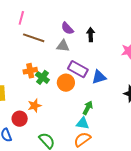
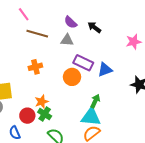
pink line: (21, 18) -> (24, 14), turned -48
black arrow: (91, 35) -> (94, 27), turned -48
green cross: (42, 77) -> (45, 114), moved
cyan triangle: (83, 123) -> (91, 117), size x1.5

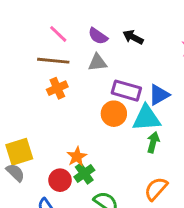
pink line: (24, 14) -> (58, 34), moved
orange cross: (35, 67) -> (57, 88), moved
green cross: (45, 114) -> (84, 174), turned 32
cyan triangle: (91, 117) -> (146, 118), moved

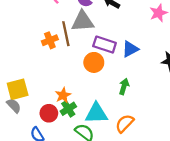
brown line: (53, 61) -> (66, 34), moved, turned 70
gray triangle: (97, 62) -> (83, 21), size x1.5
cyan triangle: (146, 118) -> (96, 113), moved

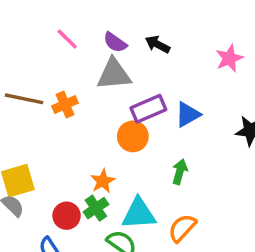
brown line: (66, 34) -> (24, 99), moved, turned -65
purple rectangle: (105, 45) -> (148, 109), turned -40
orange star: (63, 95) -> (103, 181), moved

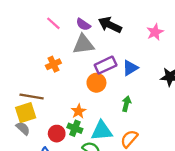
black arrow: (158, 44) -> (110, 25), size x1.5
brown line: (24, 99) -> (32, 97), moved
green cross: (96, 208) -> (75, 128), turned -32

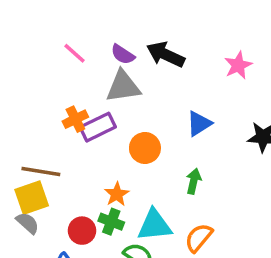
purple rectangle: (106, 65) -> (98, 127), moved

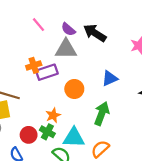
green arrow: (194, 181) -> (102, 114), size x1.5

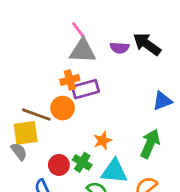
purple semicircle: (68, 29) -> (120, 48), moved, turned -40
gray triangle: (66, 49) -> (83, 51), moved
orange circle: (74, 89) -> (63, 108), moved
orange star: (53, 115) -> (103, 141), moved

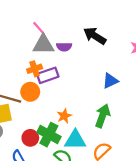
purple semicircle: (120, 48) -> (64, 47), moved
green cross: (82, 162) -> (49, 135), size x1.5

